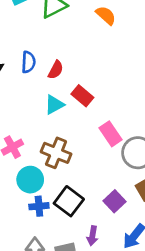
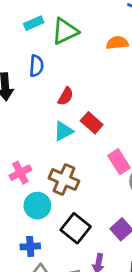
orange semicircle: (106, 15) -> (117, 43), turned -50
blue semicircle: (28, 62) -> (36, 66), moved
blue cross: (39, 206) -> (30, 246), moved

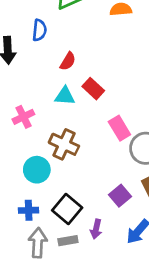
cyan triangle: (63, 131) -> (65, 96), turned 30
pink cross: (20, 173) -> (23, 117), moved
black square: (76, 228) -> (67, 209), moved

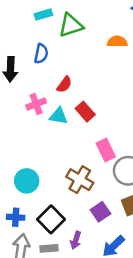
pink cross: (23, 117) -> (36, 104), moved
brown cross: (64, 144) -> (80, 180), moved

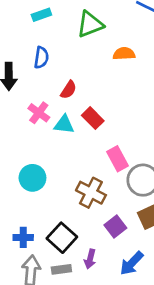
green triangle: (71, 25) -> (90, 24), moved
orange semicircle: (117, 42) -> (124, 54), moved
pink cross: (36, 104) -> (39, 113), turned -30
cyan circle: (27, 181) -> (32, 178), moved

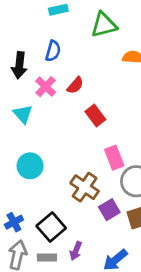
pink cross: (39, 113) -> (46, 87), moved
cyan triangle: (64, 124) -> (23, 114), moved, turned 35
purple square: (115, 226) -> (109, 210), moved
blue cross: (23, 237) -> (14, 222), turned -36

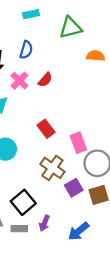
red rectangle: (95, 116) -> (46, 129), moved

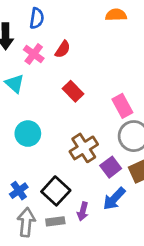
red rectangle: (46, 129) -> (73, 91), moved
pink rectangle: (78, 143) -> (122, 106), moved
brown cross: (52, 168) -> (84, 148), turned 30
blue arrow: (79, 231) -> (114, 199), moved

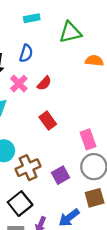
brown cross: (84, 148) -> (28, 168), moved
purple square: (111, 167) -> (60, 175), moved

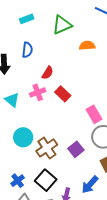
pink cross: (19, 84) -> (38, 92), moved, turned 35
red rectangle: (48, 121) -> (63, 94), moved

